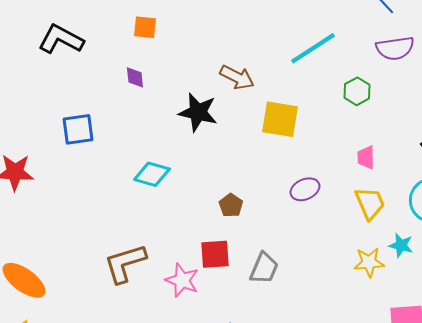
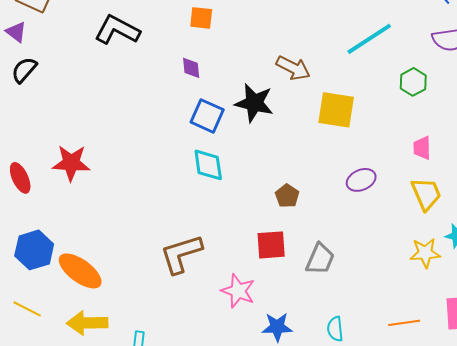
blue square: (78, 129) -> (207, 116), moved, turned 32
cyan diamond: (152, 174) -> (208, 165), turned 66
pink star: (182, 280) -> (238, 291), moved

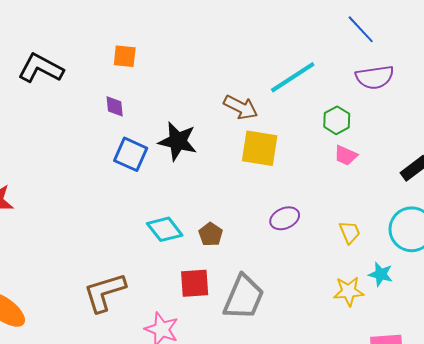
brown arrow: (293, 68) -> (241, 107), moved
pink trapezoid: (422, 148) -> (346, 155), moved, turned -65
cyan diamond: (208, 165) -> (165, 229), moved, turned -30
yellow trapezoid: (426, 194) -> (350, 232), size x0.7
gray trapezoid: (320, 259) -> (244, 297), size x1.4

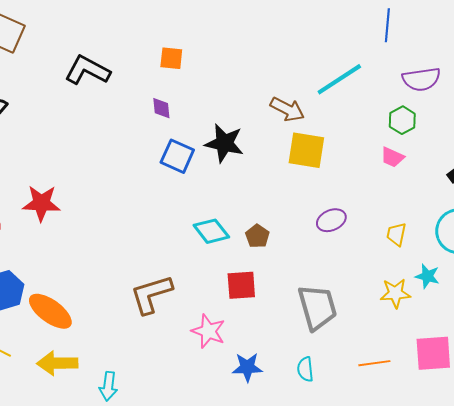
blue line: (361, 29) -> (387, 25), moved, turned 48
green hexagon: (337, 120) -> (402, 120), moved
yellow trapezoid: (350, 232) -> (396, 234), turned -145
gray trapezoid: (244, 297) -> (317, 307), moved, turned -39

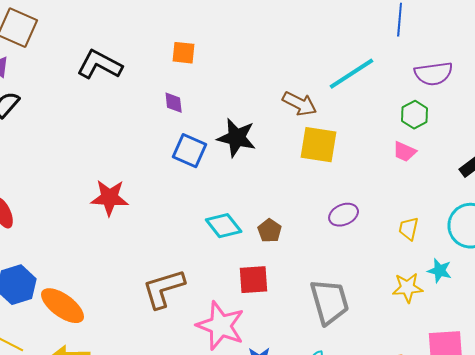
red star: (41, 203) -> (110, 198), moved
pink star: (208, 331) -> (221, 326), size x1.4

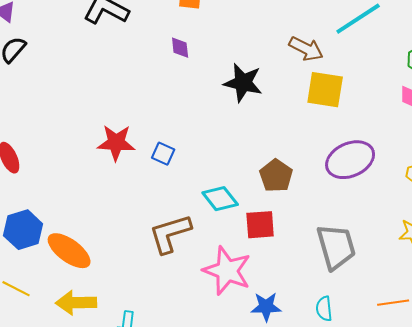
blue square: (190, 151) -> (163, 154), moved, size x0.7
purple ellipse: (344, 215) -> (350, 160), size x1.6
cyan diamond: (224, 226) -> (220, 199), moved
brown pentagon: (270, 231) -> (276, 176), size x1.4

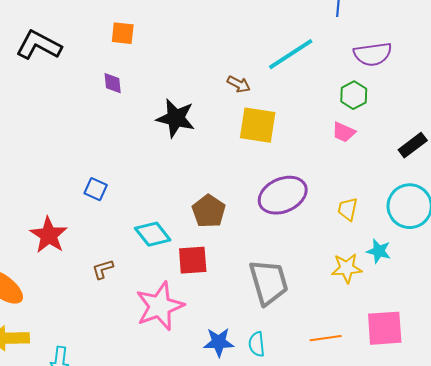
brown arrow: (306, 49) -> (239, 84), size x0.7
red star: (116, 143) -> (49, 235), moved, turned 30
brown L-shape: (170, 234) -> (103, 269), size x0.5
pink star: (227, 271) -> (160, 306), turned 30
blue star: (266, 307) -> (219, 342), moved

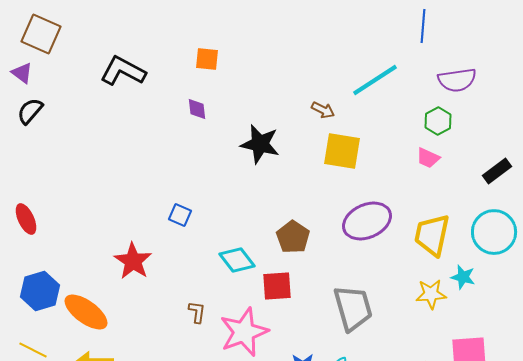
yellow trapezoid: (348, 209) -> (432, 235), size x1.8
brown L-shape: (103, 269) -> (197, 312), moved, turned 115

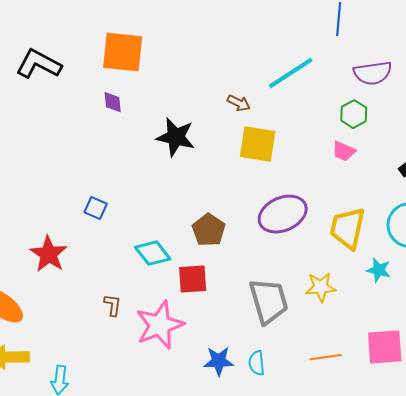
orange square: (207, 59) -> (123, 52), size x1.8
yellow star: (431, 294) -> (321, 287), moved

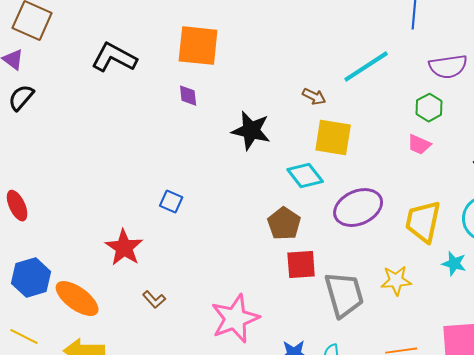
cyan diamond: (153, 253) -> (305, 176), moved
red square: (193, 279) -> (301, 265), moved
brown L-shape: (113, 305) -> (154, 300), moved, turned 130

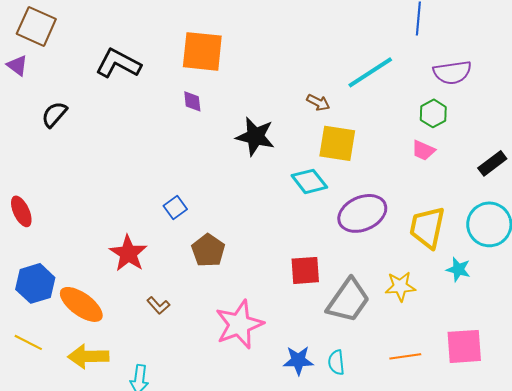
black semicircle: (21, 98) -> (54, 114), moved
blue square: (171, 202) -> (175, 207), turned 30
brown pentagon: (284, 224) -> (208, 250), moved
gray trapezoid: (344, 295) -> (348, 300), turned 51

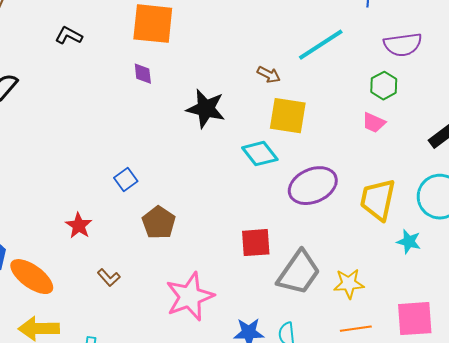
black L-shape: (118, 63) -> (69, 36), size x0.6
red star: (128, 253) -> (79, 226), size x0.7
yellow star: (400, 286) -> (349, 284), moved

